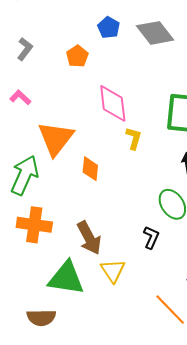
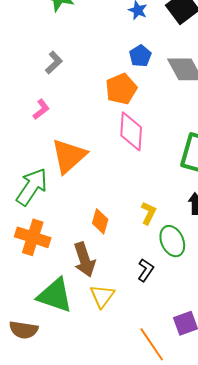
orange pentagon: (77, 56) -> (121, 89), moved, size x1.4
pink L-shape: (20, 97) -> (41, 109), turned 90
yellow L-shape: (134, 138) -> (148, 213), moved
orange diamond: (90, 169) -> (100, 221), moved

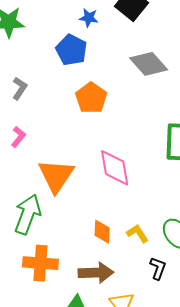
blue pentagon: (140, 56) -> (71, 50), moved, size x1.4
pink diamond: (131, 131) -> (115, 168), moved
yellow L-shape: (148, 213) -> (138, 233), moved, turned -45
brown arrow: (84, 260) -> (96, 273), turned -60

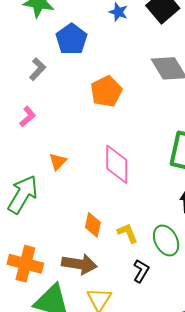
blue pentagon: (71, 50) -> (72, 39), moved
orange triangle: (56, 176) -> (58, 162), size x0.5
orange cross: (40, 263) -> (25, 264), moved

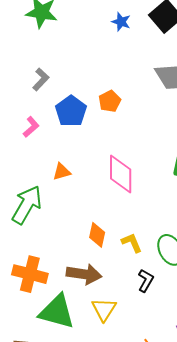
blue pentagon: (72, 39) -> (71, 111), moved
orange pentagon: (106, 91) -> (110, 101), size x0.7
orange triangle: (58, 162) -> (62, 172), turned 30

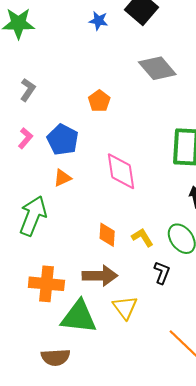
blue pentagon: (71, 111) -> (63, 140), moved

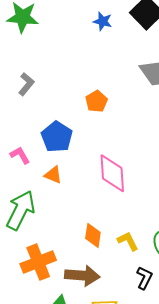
pink L-shape: (25, 138) -> (20, 155), moved, turned -75
orange triangle: (62, 178) -> (53, 175), turned 42
orange cross: (46, 284) -> (38, 262), moved, turned -32

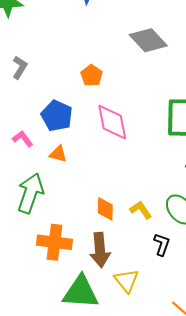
pink diamond: (112, 173) -> (112, 122), moved
orange cross: (38, 262) -> (54, 242), turned 36
brown arrow: (82, 276) -> (100, 250), turned 88

